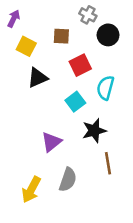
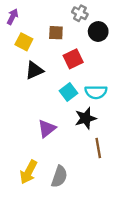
cyan semicircle: (105, 88) -> (96, 92), moved, turned -105
gray semicircle: (68, 180) -> (59, 177), moved

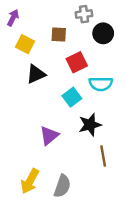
gray cross: (80, 13) -> (84, 14), turned -35
cyan semicircle: (96, 92) -> (101, 84), moved

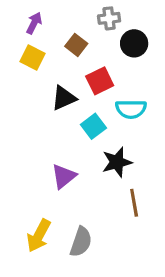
purple arrow: (13, 18) -> (34, 23), moved
brown square: (59, 35) -> (76, 45), turned 35
black triangle: (36, 74) -> (64, 98), moved

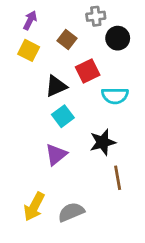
cyan square: (93, 126) -> (63, 116), moved
gray semicircle: (81, 242) -> (71, 212), turned -132

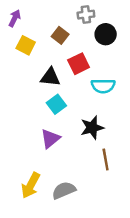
purple arrow: (30, 20) -> (15, 18), moved
black triangle: (56, 86) -> (50, 77), turned 30

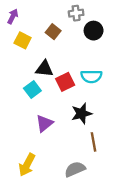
red square: (79, 64) -> (65, 82), moved
cyan square: (56, 104) -> (32, 90), moved
gray semicircle: (64, 190) -> (75, 169), moved

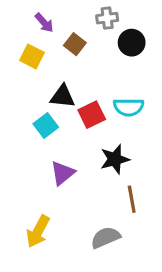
purple arrow: (13, 16) -> (44, 23), moved, turned 112

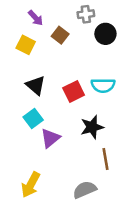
black triangle: (63, 96) -> (36, 85), moved, turned 35
cyan square: (46, 125) -> (33, 118), moved

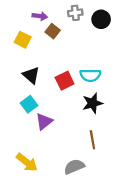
purple arrow: (36, 18) -> (40, 16), moved, turned -40
black circle: (105, 34) -> (101, 19), moved
black star: (92, 127) -> (92, 103), moved
yellow arrow: (31, 185) -> (27, 162), turned -80

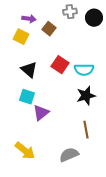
purple arrow: (40, 16) -> (29, 19), moved
red square: (65, 81) -> (60, 65), moved, turned -30
cyan square: (29, 104) -> (27, 97), turned -35

